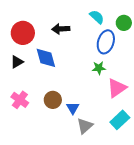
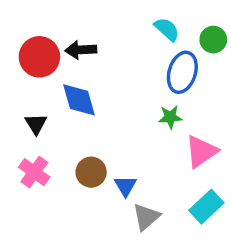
black arrow: (61, 29) -> (81, 50), moved
black triangle: (17, 62) -> (36, 124), moved, turned -32

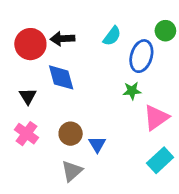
cyan semicircle: (167, 29) -> (112, 36), moved, turned 85
gray triangle: (146, 217) -> (72, 171), moved

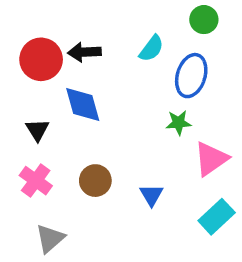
green circle: (165, 31) -> (204, 20), moved
blue triangle: (97, 144) -> (151, 195), moved
gray triangle: (72, 171) -> (50, 238), moved

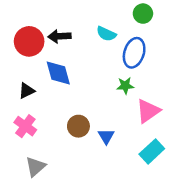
cyan semicircle: (151, 48) -> (106, 34), turned 78
black triangle: (37, 130) -> (27, 91), turned 36
brown circle: (95, 181) -> (78, 126), moved

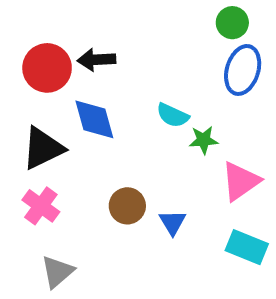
cyan semicircle: (106, 34) -> (173, 115), moved
blue ellipse: (134, 53) -> (243, 70), moved
black triangle: (27, 91) -> (43, 148), size x1.6
cyan rectangle: (152, 151) -> (247, 247), turned 65

